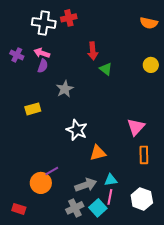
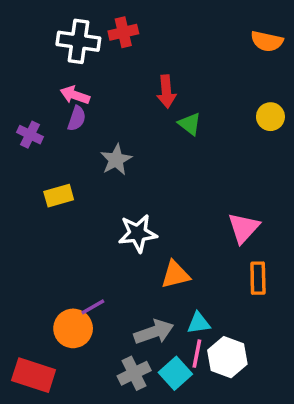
purple cross: (17, 55) -> (30, 135), moved
white star: (77, 130) -> (138, 233), turned -30
white hexagon: (142, 199) -> (227, 357), moved
red rectangle: (19, 209) -> (34, 375), size x1.6

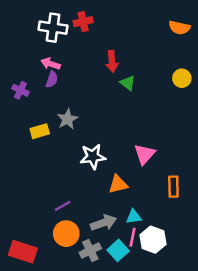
gray star: (116, 160) -> (67, 119), moved
pink triangle: (244, 228) -> (145, 154), moved
orange circle: (73, 328) -> (66, 234), moved

